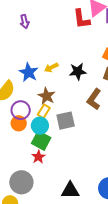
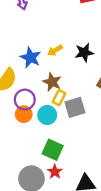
yellow rectangle: (44, 111) -> (59, 98), moved
green square: (41, 141) -> (53, 150), moved
red star: (38, 157) -> (55, 172), moved

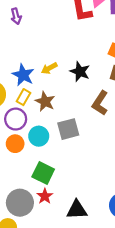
black star: (84, 53) -> (80, 72), turned 30
yellow rectangle: (59, 98) -> (23, 97), moved
orange circle: (24, 114) -> (15, 144), moved

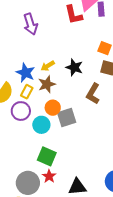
purple arrow: (16, 16) -> (30, 24), moved, size x1.5
brown star: (45, 101) -> (47, 84), moved, turned 30
orange circle: (15, 144) -> (53, 108), moved

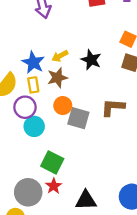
yellow rectangle: (27, 92) -> (33, 85), turned -40
brown L-shape: (93, 94) -> (113, 107), moved, turned 60
gray square: (67, 117) -> (78, 118), turned 30
cyan circle: (41, 125) -> (34, 126), moved

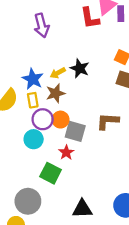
black star: (91, 60) -> (80, 68), moved
purple circle: (25, 107) -> (43, 119), moved
red star: (54, 186) -> (66, 152), moved

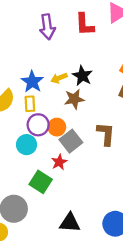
red L-shape: (90, 18) -> (85, 24), moved
brown star: (55, 93) -> (74, 99), moved
brown L-shape: (108, 121) -> (106, 134), turned 85
gray square: (75, 131) -> (71, 141), turned 30

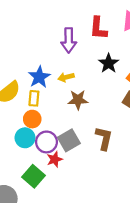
purple arrow: (47, 27) -> (69, 40), moved
black star: (82, 76) -> (109, 63), moved
purple circle: (38, 125) -> (46, 142), moved
orange circle: (57, 127) -> (32, 119), moved

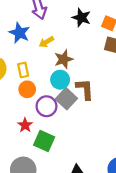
blue star: (39, 77) -> (19, 33), moved
cyan circle: (25, 138) -> (60, 80), moved
brown L-shape: (104, 138) -> (85, 89), moved
red star: (55, 159) -> (25, 125), moved

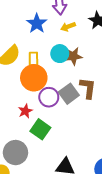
yellow arrow: (46, 42) -> (68, 27), moved
cyan circle: (60, 80) -> (60, 54), moved
orange circle: (27, 89) -> (34, 78), size x1.6

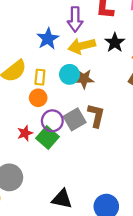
yellow arrow: (68, 27) -> (82, 46), size x1.6
orange circle: (34, 78) -> (38, 98), size x0.6
green square: (40, 129) -> (48, 138), moved

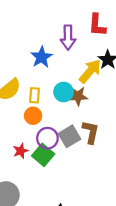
yellow arrow: (82, 46) -> (90, 71), moved, turned 145

